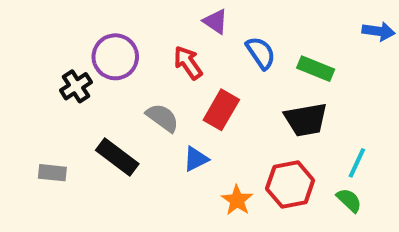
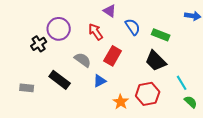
black trapezoid: (306, 120) -> (156, 61), turned 55
cyan line: (357, 163) -> (182, 83), turned -56
green semicircle: (349, 200) -> (191, 102), moved

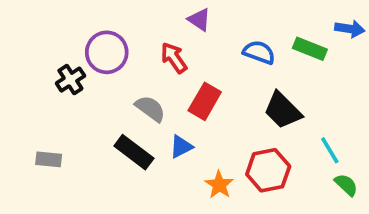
blue semicircle: (133, 27) -> (259, 52), moved, turned -36
green rectangle: (161, 35) -> (310, 49), moved
black rectangle: (60, 80) -> (134, 152), moved

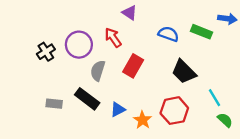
purple circle: (107, 52) -> (79, 45), moved
gray semicircle: (150, 109) -> (98, 71), turned -108
blue triangle: (181, 147) -> (118, 109), moved
gray rectangle: (49, 159) -> (54, 104), moved

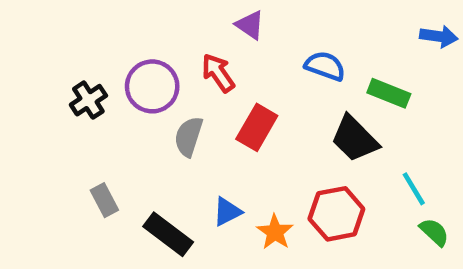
green rectangle: (201, 32) -> (389, 93), moved
black rectangle: (87, 99) -> (168, 234), moved
gray rectangle: (54, 104) -> (104, 200), turned 56

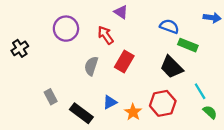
blue semicircle: (325, 66) -> (169, 26), moved
purple circle: (152, 86) -> (66, 29), moved
black cross: (88, 100) -> (20, 48), moved

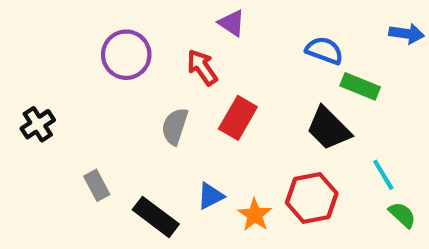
black cross: (20, 48) -> (38, 124), moved

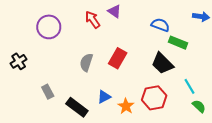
purple circle: (126, 55) -> (49, 27), moved
red arrow: (202, 67) -> (93, 20), moved

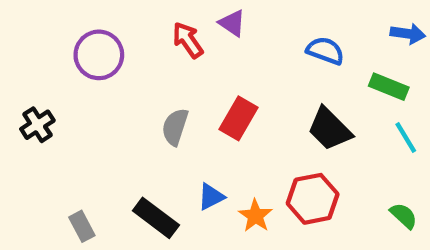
green rectangle: (178, 43) -> (389, 87), moved
cyan line: (190, 86) -> (406, 137), moved
gray rectangle: (48, 92) -> (82, 226), moved

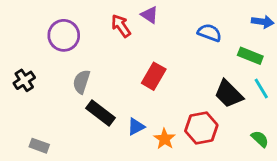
gray semicircle: (175, 127) -> (81, 82), moved
black trapezoid: (330, 129) -> (229, 94), moved
black rectangle: (156, 218) -> (101, 113), moved
gray rectangle: (82, 226) -> (39, 146), moved, turned -42

